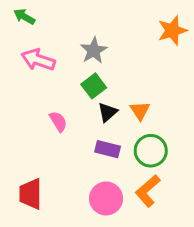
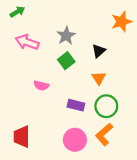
green arrow: (24, 17) -> (17, 12), turned 120
black triangle: (108, 112) -> (99, 51), moved
pink semicircle: (58, 121) -> (41, 86), turned 136

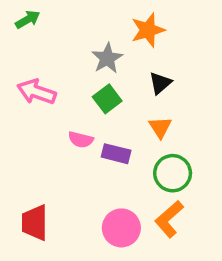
orange star: (122, 22) -> (148, 30), moved
pink arrow: (27, 42) -> (37, 92), moved
pink semicircle: (41, 86) -> (81, 140), moved
purple rectangle: (76, 105) -> (116, 154), moved

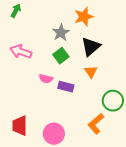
green arrow: (28, 19) -> (16, 11), turned -32
black triangle: (160, 83) -> (91, 47), size x1.5
green circle: (173, 173) -> (113, 101), moved
pink circle: (121, 228) -> (54, 134), moved

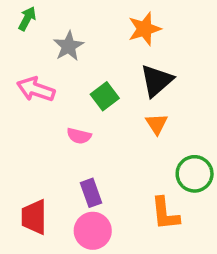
gray star: (61, 33) -> (69, 46), moved
purple rectangle: (66, 87) -> (91, 193), moved, turned 56
orange L-shape: (96, 124) -> (165, 214), turned -55

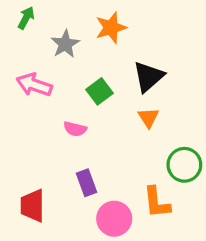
orange star: (144, 29) -> (111, 28), moved
pink circle: (93, 231) -> (114, 219), moved

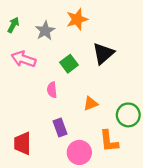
green arrow: (26, 18) -> (13, 25), moved
orange triangle: (148, 117) -> (91, 104), moved, turned 42
pink semicircle: (75, 129) -> (52, 90), turned 70

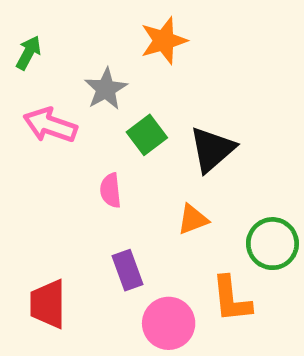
gray star: (45, 31) -> (106, 89), moved
black triangle: (103, 53) -> (212, 149), moved

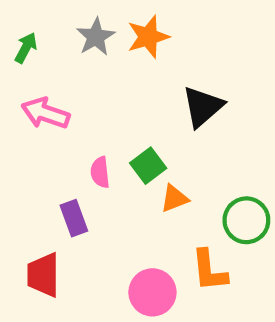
gray star: (106, 89) -> (96, 37), moved
green square: (147, 135) -> (148, 166), moved
black triangle: (212, 149) -> (203, 107), moved
purple rectangle: (128, 270) -> (74, 218), moved

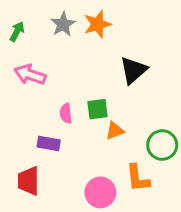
green square: (148, 166) -> (97, 109), turned 30
purple rectangle: (74, 218) -> (49, 144), turned -60

